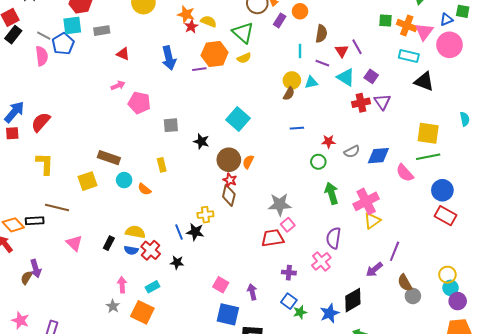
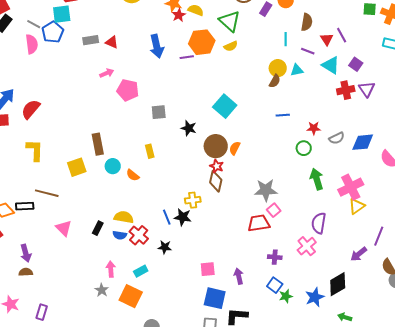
gray rectangle: (102, 31) -> (91, 40), moved
brown rectangle: (109, 158) -> (98, 144), turned 60
brown semicircle: (26, 278) -> (26, 272), moved, turned 56
pink square: (221, 285) -> (208, 269), turned -35

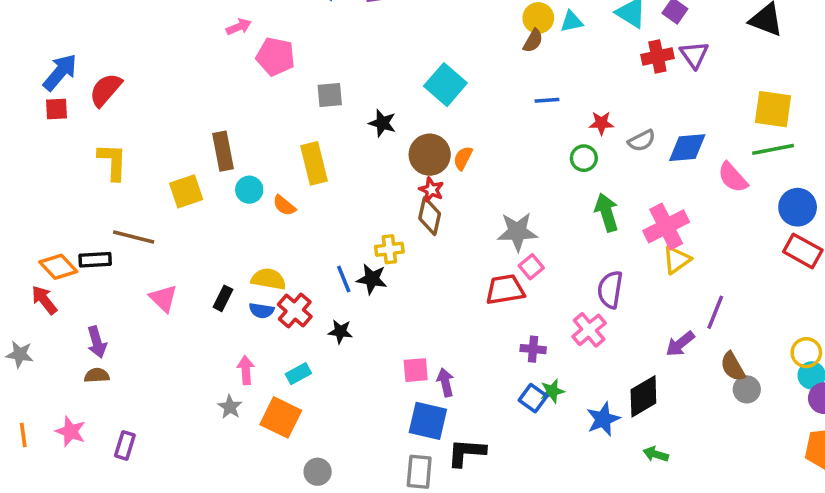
yellow rectangle: (150, 151) -> (314, 163), size x1.6
purple arrow: (239, 276) -> (445, 382), moved
green star: (286, 296) -> (552, 391), moved

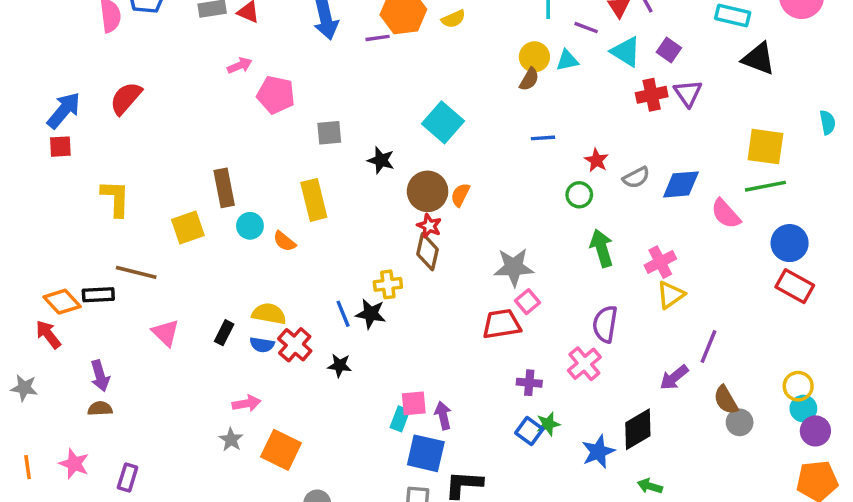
red semicircle: (106, 90) -> (126, 98), moved
red star: (601, 123) -> (596, 160), turned 30
pink cross: (666, 226) -> (660, 262), size x0.7
pink arrow: (246, 370) -> (247, 403), turned 84
cyan rectangle: (298, 374) -> (400, 419), moved, turned -40

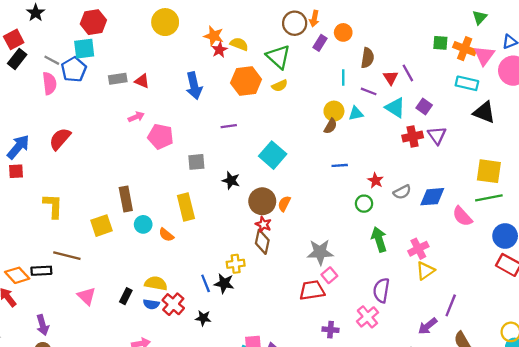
purple line: (378, 38) -> (229, 126), moved

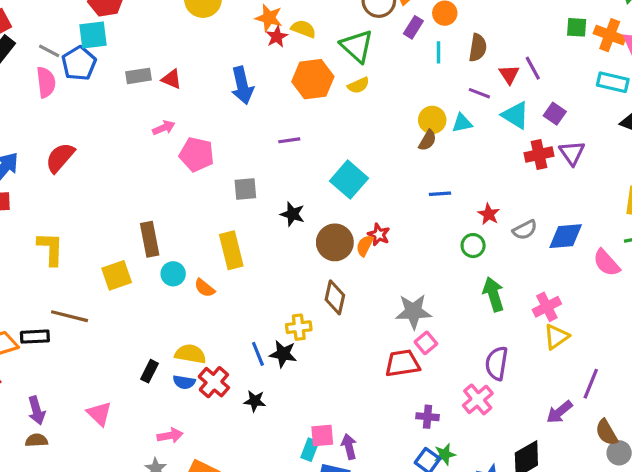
cyan line: (343, 78) -> (438, 52), moved
red star: (263, 224) -> (379, 235), moved
pink triangle: (86, 296) -> (99, 414), moved

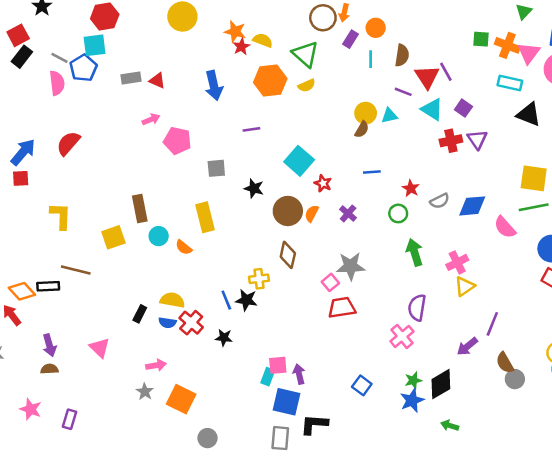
red triangle: (509, 74) -> (427, 77), size x1.5
red star: (379, 235) -> (323, 183), moved
pink square: (426, 343) -> (330, 282), moved
purple cross: (428, 417) -> (348, 213), moved, turned 36
green star: (445, 454) -> (413, 380), moved

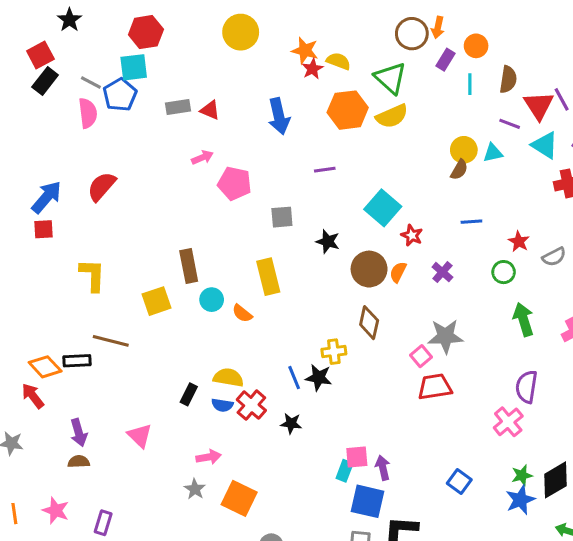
yellow semicircle: (307, 86) -> (392, 116), size x1.5

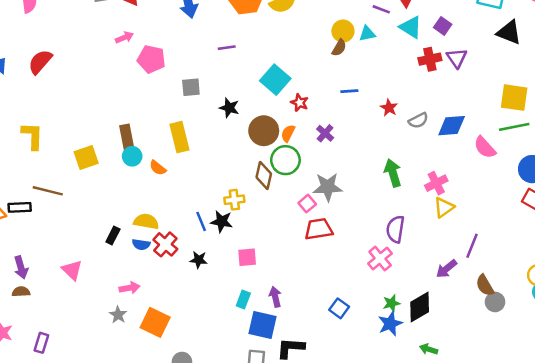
brown rectangle: (189, 266) -> (127, 138), moved
green circle: (504, 272) -> (285, 160), moved, size x1.5
pink square: (357, 457) -> (247, 257), moved

